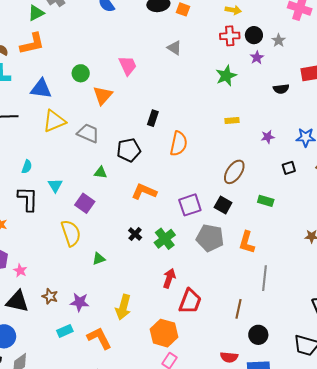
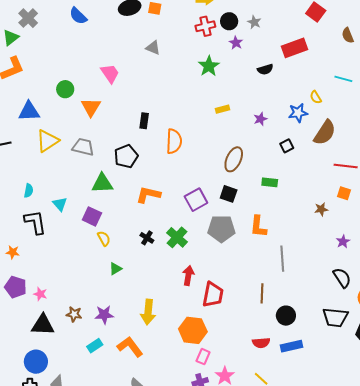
green triangle: (101, 173) -> (102, 183), size x1.6
yellow semicircle: (71, 233) -> (104, 238), moved, size x0.6

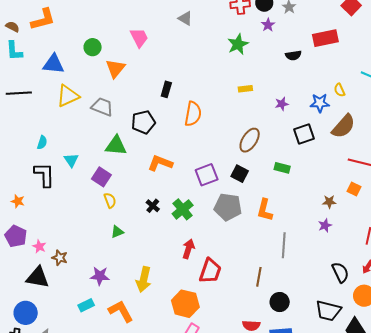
black square: (287, 146) -> (304, 134), size x1.5
purple star: (343, 241) -> (325, 225), moved
brown star: (74, 314) -> (60, 258), moved

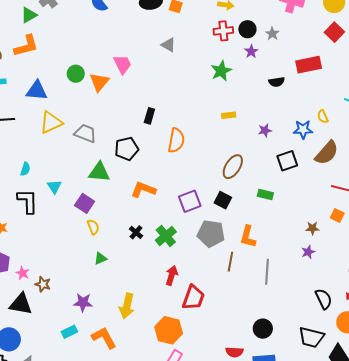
orange triangle: (115, 68) -> (99, 82), moved
brown line: (259, 277) -> (230, 262), moved

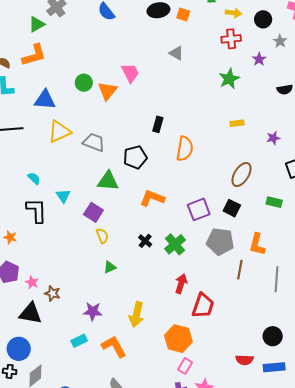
black circle: (247, 29) -> (263, 19), moved
cyan semicircle: (25, 169) -> (34, 178), turned -64

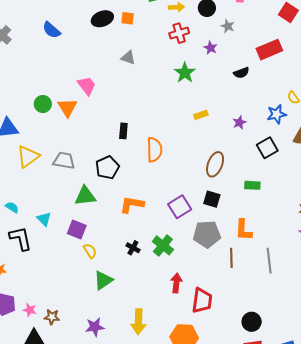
green triangle: (110, 267) -> (103, 280), size x1.5
black circle: (273, 336) -> (252, 322), moved

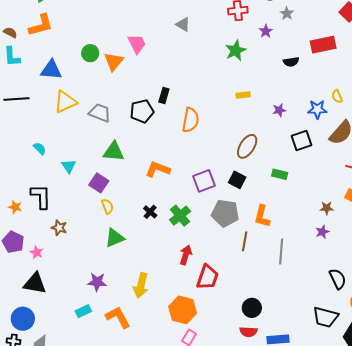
black pentagon: (107, 168) -> (142, 111), moved
black L-shape: (21, 238) -> (41, 197), moved
brown star: (52, 317) -> (59, 228), moved

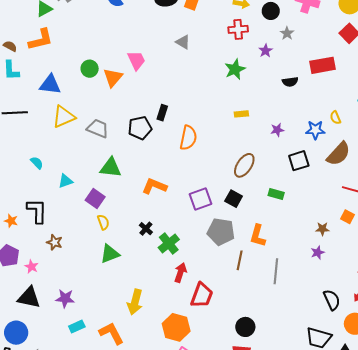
cyan triangle: (69, 166) -> (65, 181), turned 42
green cross: (180, 216) -> (169, 244), moved
purple star: (97, 282) -> (65, 298), moved

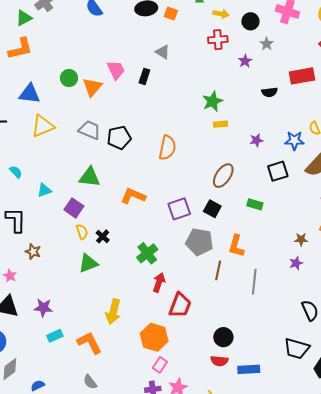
green star: (235, 69) -> (213, 101), moved
black rectangle: (162, 113) -> (144, 76), moved
gray trapezoid: (98, 128) -> (90, 130), moved
black cross: (146, 229) -> (103, 236), moved

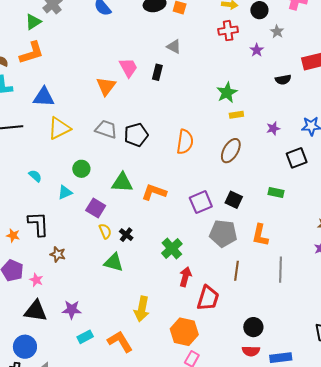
green circle: (69, 78) -> (81, 169), moved
brown ellipse: (223, 176) -> (231, 151), moved
green triangle: (90, 177) -> (122, 183), moved
green triangle: (88, 263) -> (114, 262), turned 40
brown line: (218, 270) -> (236, 271), moved

